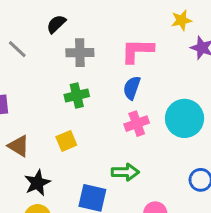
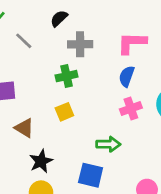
green cross: (77, 95) -> (67, 76), moved
yellow square: (66, 141) -> (64, 112), moved
green arrow: (125, 172) -> (108, 144), moved

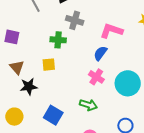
pink cross: (131, 109) -> (96, 77), turned 35
green arrow: (108, 144) -> (88, 105), moved
black star: (41, 161) -> (29, 87), moved

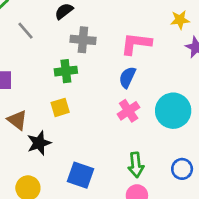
pink cross: (96, 77) -> (129, 111), turned 35
green arrow: (88, 105) -> (136, 165), moved, turned 78

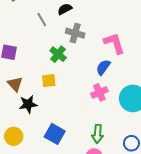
gray line: (26, 31) -> (42, 20), moved
pink L-shape: (136, 44) -> (114, 43), turned 55
green cross: (66, 71) -> (58, 54), turned 35

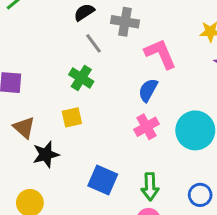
gray line: (42, 20) -> (93, 43), moved
gray cross: (75, 33) -> (125, 22), moved
blue square: (55, 134) -> (103, 180), moved

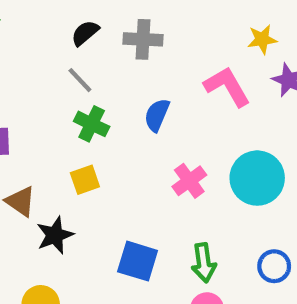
gray line: (93, 43) -> (80, 80), moved
pink L-shape: (160, 54) -> (227, 87), moved
blue semicircle: (148, 90) -> (157, 115), moved

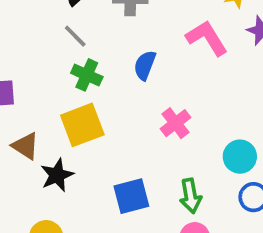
cyan circle: (257, 178) -> (240, 157), moved, size x0.7
yellow square: (85, 180) -> (82, 125), size x1.6
blue square: (138, 261) -> (131, 196), turned -30

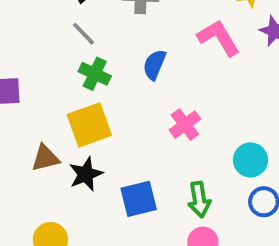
brown triangle: (25, 146) -> (45, 158), moved, turned -48
black star: (57, 175) -> (86, 174), moved

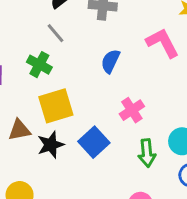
green cross: (95, 74) -> (39, 65), moved
blue square: (139, 199) -> (94, 142), moved, turned -32
green arrow: (199, 199) -> (147, 153), moved

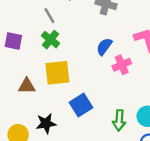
gray line: (56, 33) -> (49, 16), moved
pink cross: (132, 110) -> (122, 65), moved
black star: (51, 145) -> (46, 123), moved

